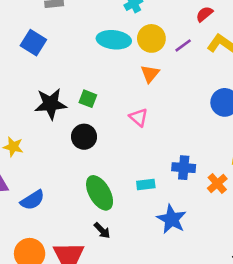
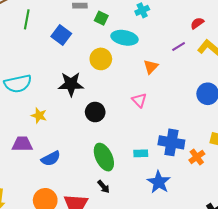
yellow circle: (151, 38) -> (101, 59), moved
green square: (88, 99) -> (101, 18), moved
blue cross: (184, 168) -> (171, 142), size x1.4

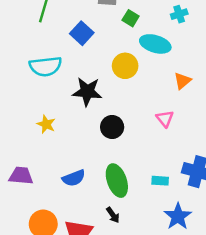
cyan semicircle: (18, 84) -> (46, 66), moved
purple trapezoid: (22, 144) -> (21, 176), moved
blue semicircle: (51, 159) -> (74, 178), moved

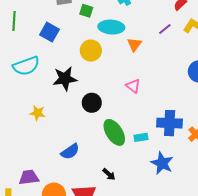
orange triangle: (182, 81) -> (134, 45), moved
purple trapezoid: (21, 176) -> (29, 177), moved
green ellipse: (117, 181) -> (114, 132), moved

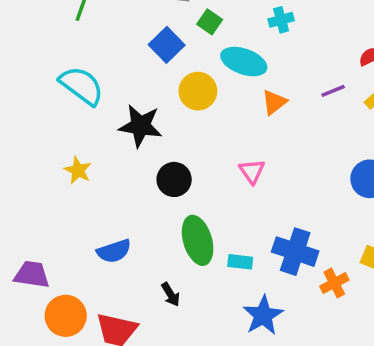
blue square: (49, 32) -> (167, 45), moved
cyan semicircle: (26, 66) -> (82, 86), turned -140
black arrow: (109, 174) -> (171, 294), moved

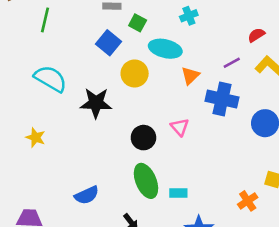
yellow star: (78, 170) -> (35, 138), moved
black circle: (174, 179) -> (143, 138), moved
blue cross: (295, 252) -> (222, 99), moved

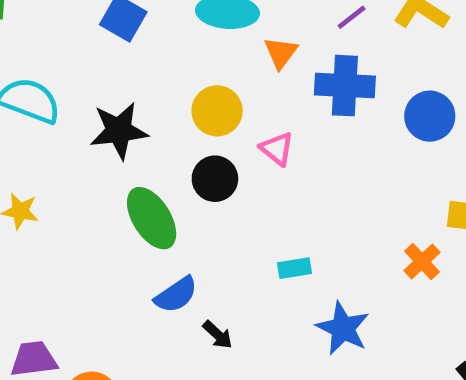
yellow circle: (135, 74) -> (217, 111), moved
green ellipse: (146, 181) -> (152, 218), moved
blue semicircle: (87, 195) -> (176, 295), moved

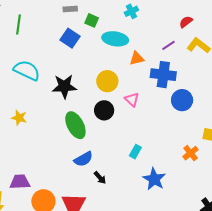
orange triangle: (281, 53) -> (137, 58), turned 35
blue circle: (430, 116) -> (182, 100), moved
cyan rectangle: (294, 268) -> (135, 152), turned -56

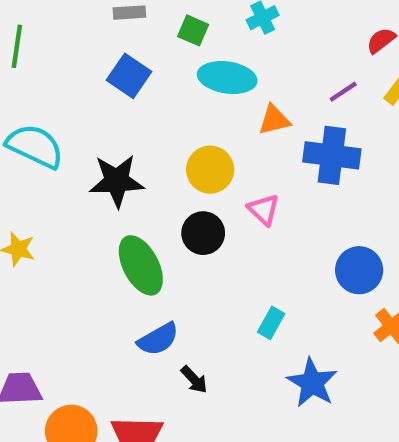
green square: (92, 20) -> (193, 30), moved
blue circle: (182, 100) -> (359, 270), moved

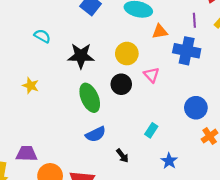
purple line: (343, 92) -> (194, 20), turned -64
cyan semicircle: (35, 146) -> (42, 36), size x0.6
black arrow: (194, 380) -> (122, 156), moved
blue star: (312, 383) -> (169, 161), size x0.7

